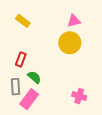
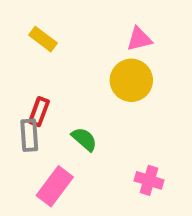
green semicircle: (34, 77) -> (84, 139), moved
gray rectangle: (16, 87) -> (29, 135), moved

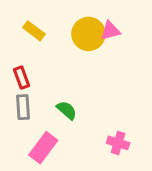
yellow circle: (131, 80) -> (88, 34), moved
red rectangle: (39, 112) -> (21, 78), moved, turned -40

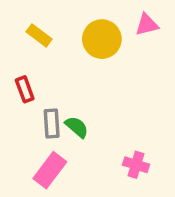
pink triangle: (110, 31) -> (147, 25), moved
gray rectangle: (23, 107) -> (52, 123), moved

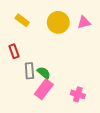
pink triangle: (147, 25) -> (84, 22), moved
pink rectangle: (50, 170) -> (44, 89), moved

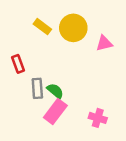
yellow rectangle: (22, 20) -> (42, 27), moved
pink triangle: (84, 22) -> (104, 43), moved

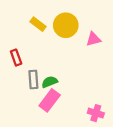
green semicircle: (55, 91) -> (50, 82), turned -63
pink cross: (98, 118) -> (96, 113), moved

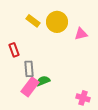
green semicircle: (50, 82) -> (43, 81), moved
pink rectangle: (50, 100) -> (30, 87), moved

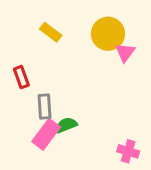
yellow circle: (57, 22) -> (108, 34), moved
pink triangle: (81, 34) -> (125, 52), turned -40

